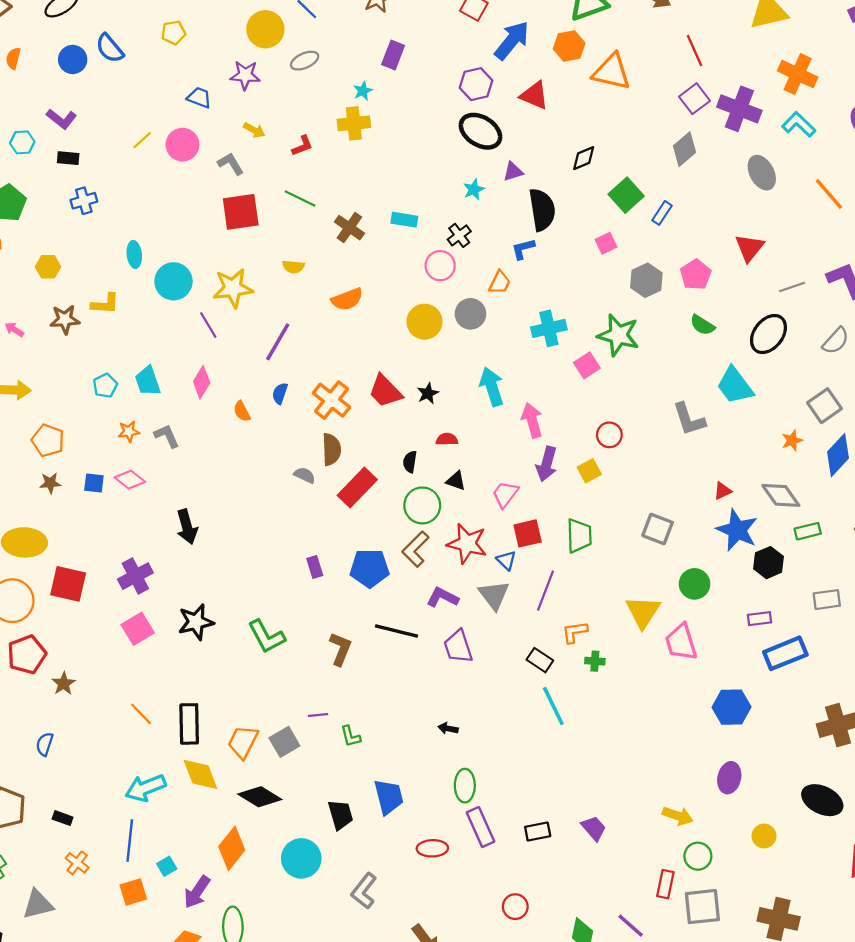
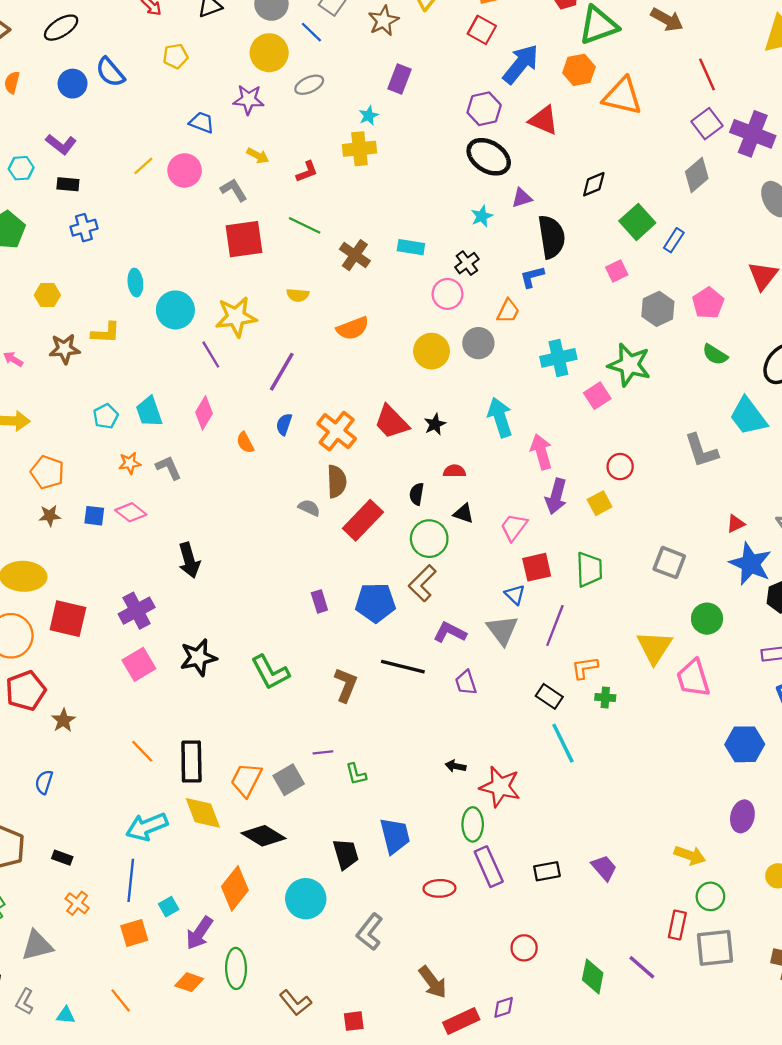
red star: (467, 544) -> (500, 787), moved
purple trapezoid: (458, 647) -> (466, 683), size x0.7

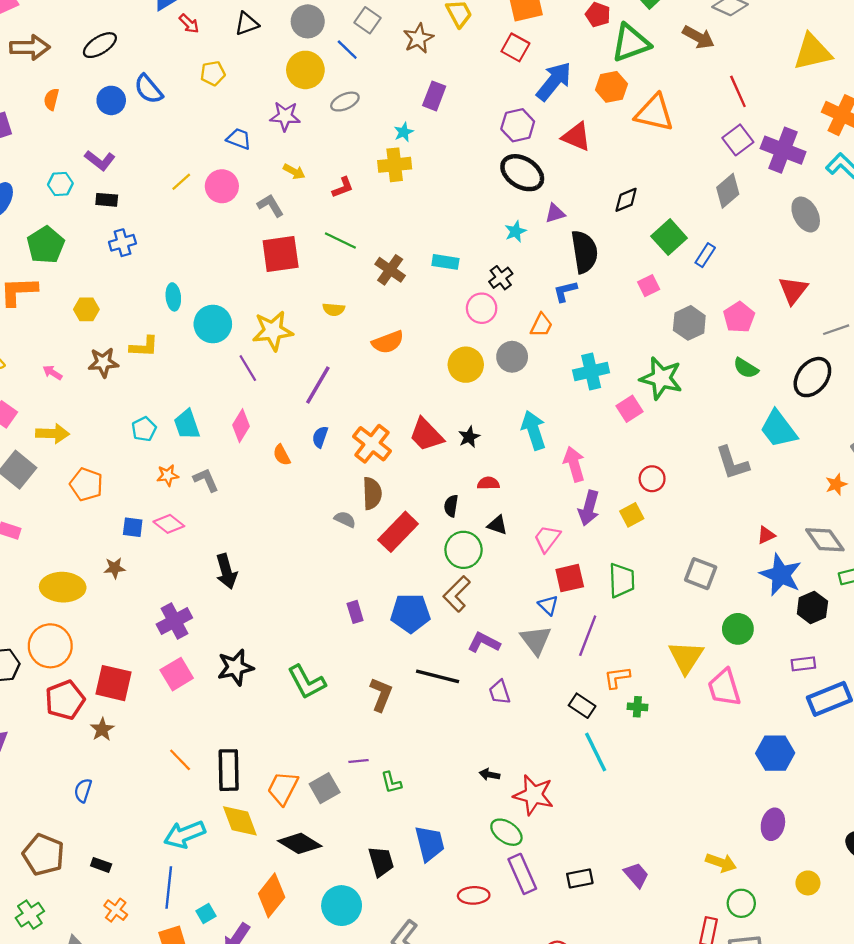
brown star: (50, 516) -> (115, 568), moved
red square: (68, 619) -> (113, 683), moved
green ellipse: (473, 824) -> (506, 832), turned -56

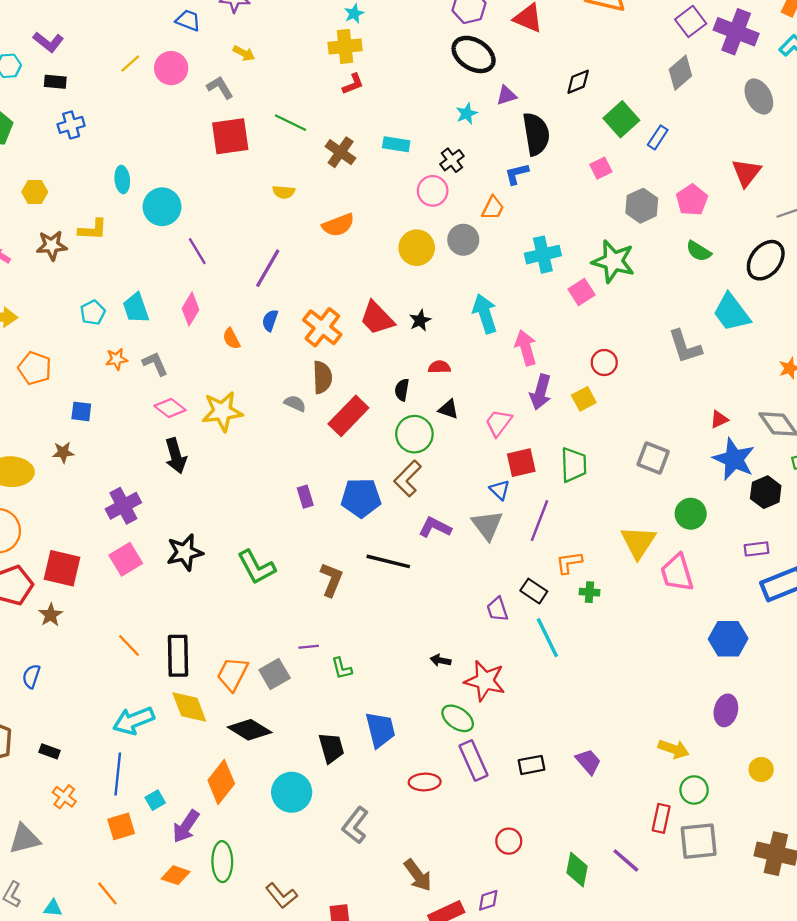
red L-shape: (343, 187) -> (353, 84), moved
yellow star: (273, 331) -> (222, 411), moved
pink diamond: (169, 524) -> (170, 408), moved
purple trapezoid: (500, 692) -> (497, 609), moved

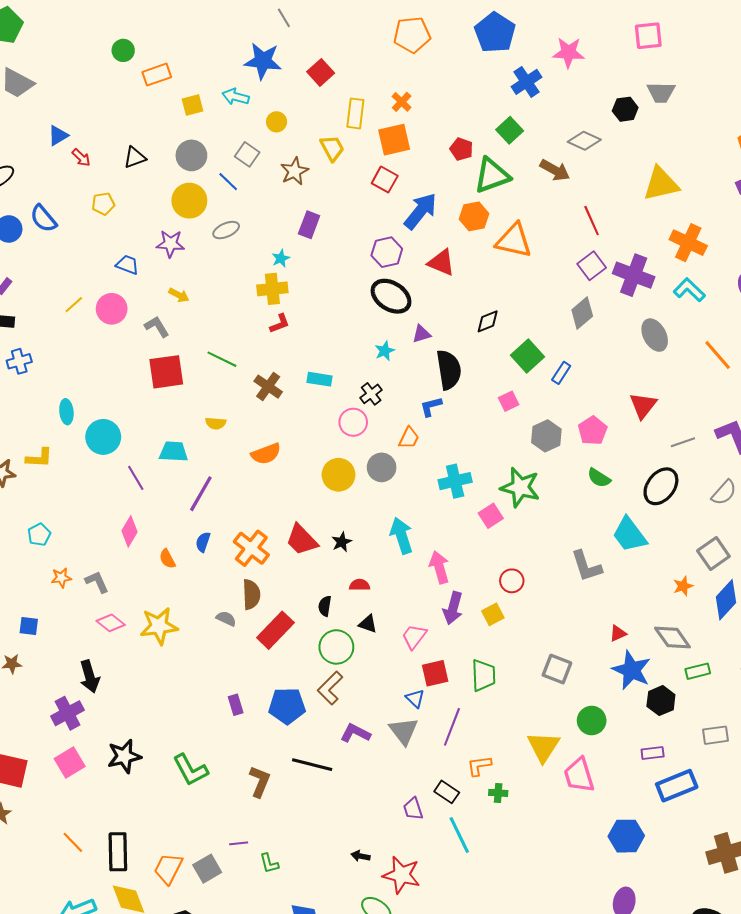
cyan trapezoid: (136, 308) -> (174, 452), moved, turned 112
black arrow: (176, 456) -> (90, 676), moved

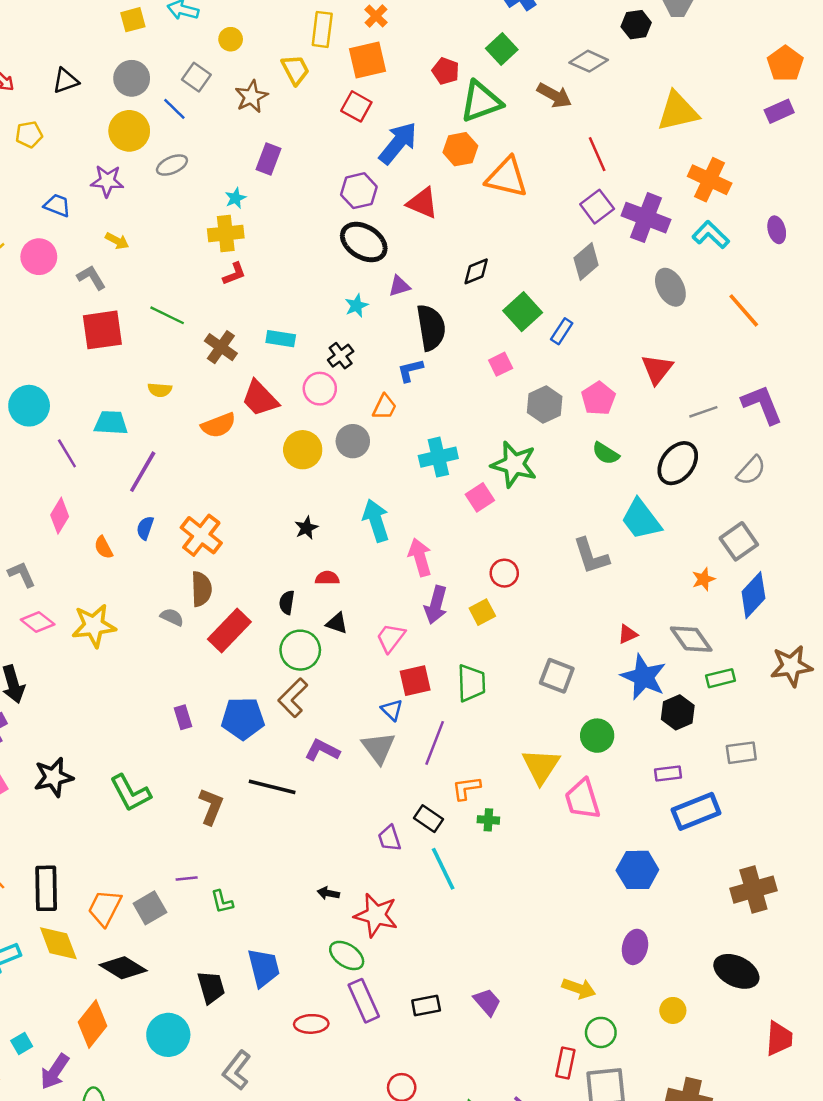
red trapezoid: (302, 540) -> (260, 398), moved

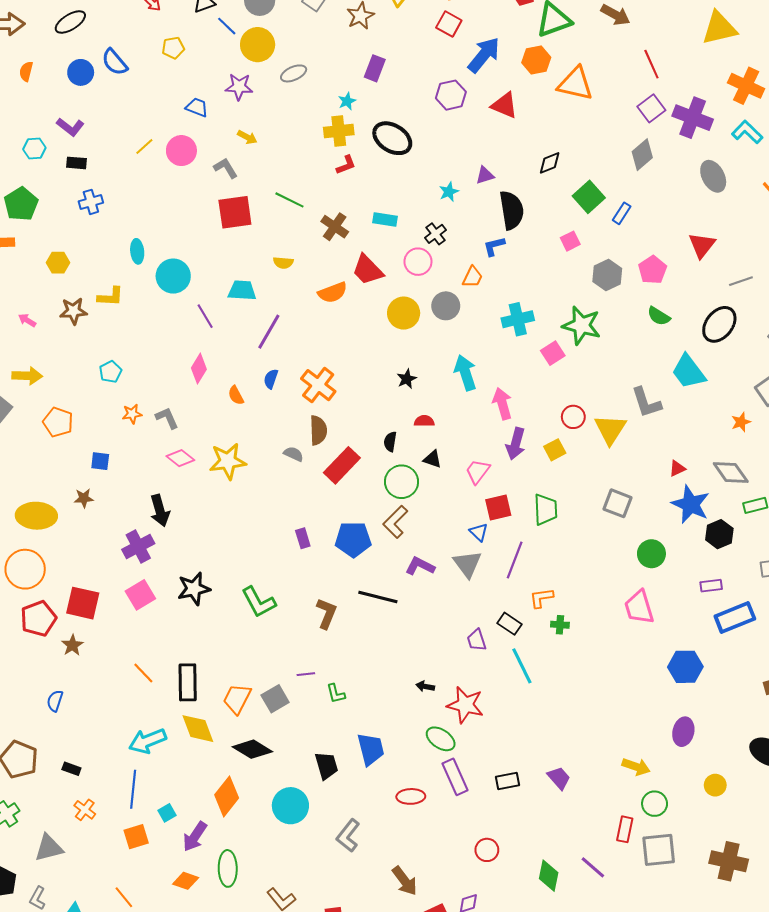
blue line: (174, 109) -> (227, 26), moved
black ellipse: (364, 242) -> (392, 138), moved
yellow triangle: (541, 766) -> (610, 429), moved

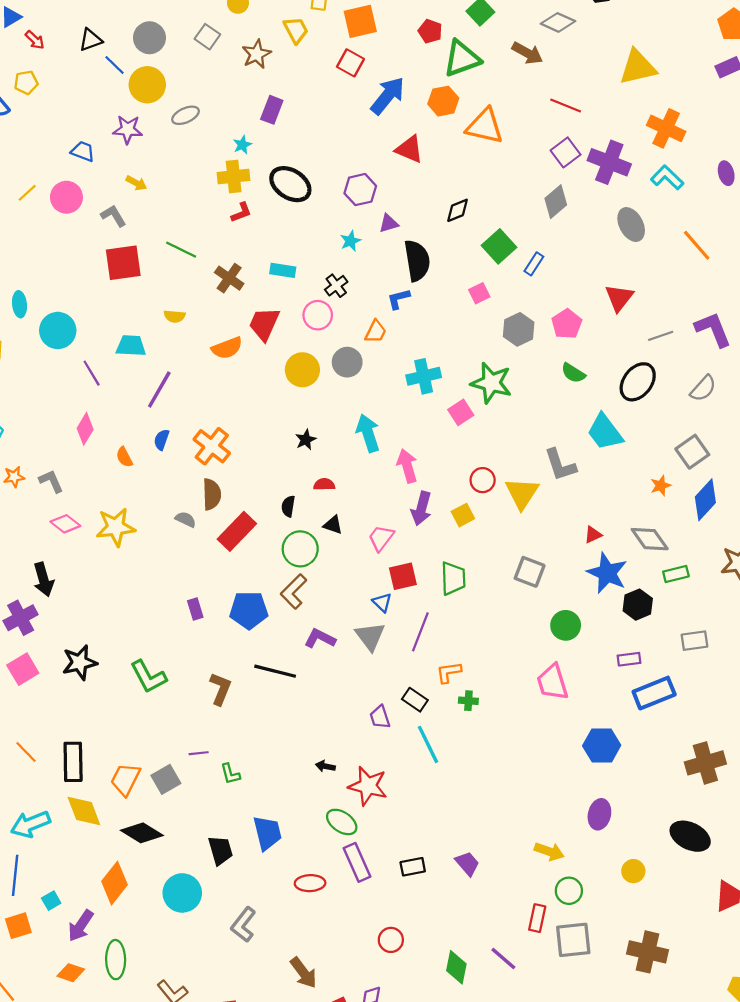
yellow pentagon: (173, 48) -> (26, 83), moved
red line: (651, 64) -> (566, 105), turned -44
purple hexagon: (451, 95) -> (360, 190), moved
red trapezoid: (368, 270) -> (264, 324), turned 68

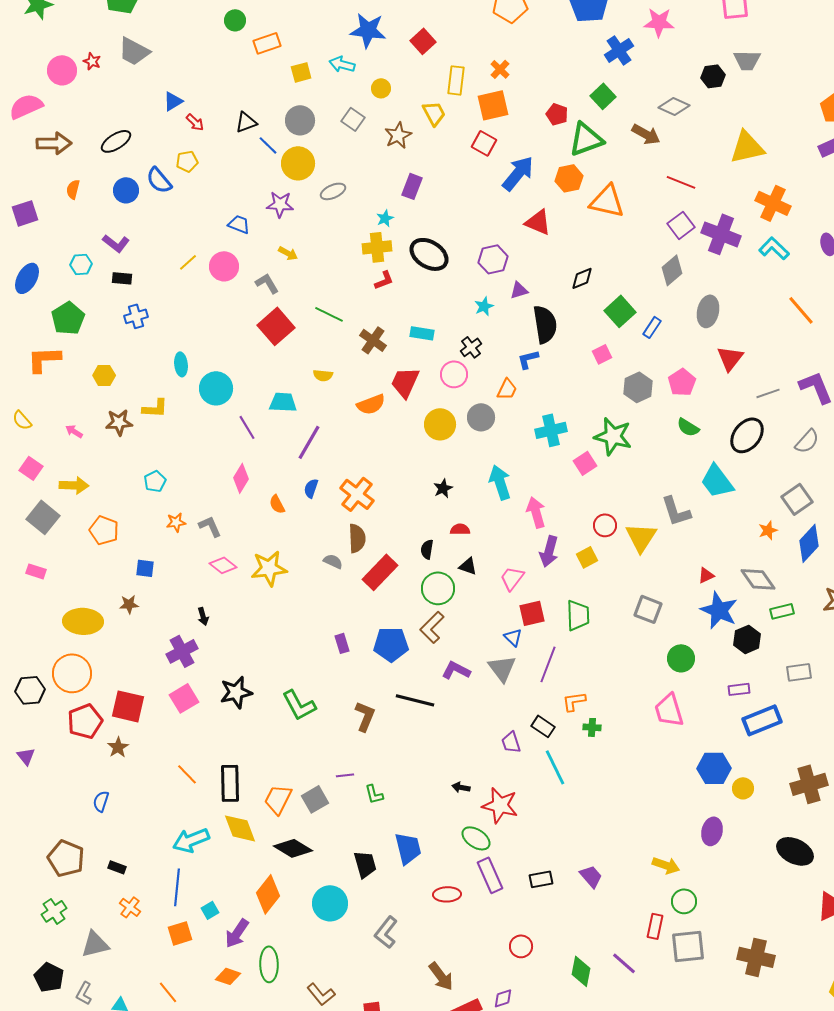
gray ellipse: (631, 225) -> (708, 311), moved, turned 40
red square: (123, 263) -> (276, 326), turned -33
black arrow: (44, 579) -> (203, 616), size x0.6
yellow circle: (633, 871) -> (743, 788), moved

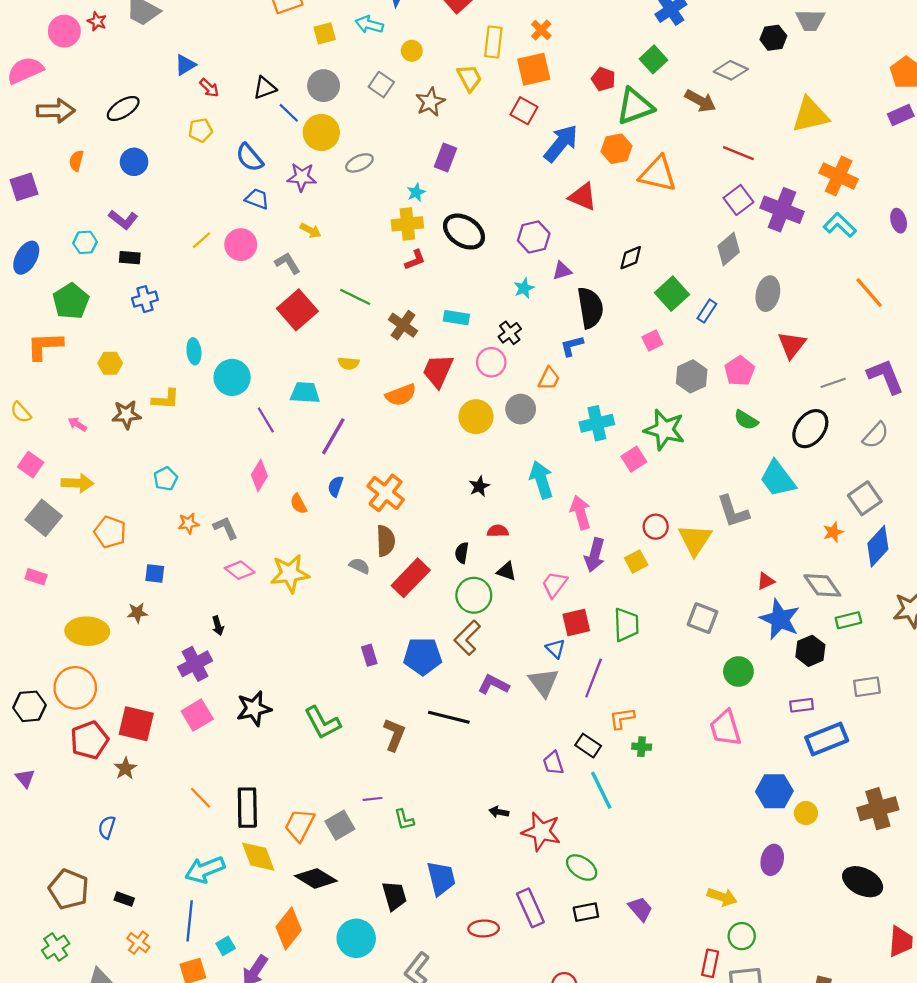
blue semicircle: (159, 180) -> (249, 157), moved
green ellipse: (476, 838) -> (582, 868), moved

